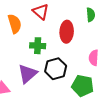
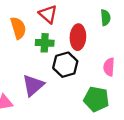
green cross: (38, 46) -> (45, 43), moved
black hexagon: (56, 69) -> (65, 65), moved

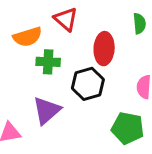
orange semicircle: (18, 28) -> (27, 37), turned 90
green cross: (45, 43) -> (48, 62), moved

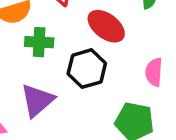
red ellipse: (104, 49) -> (106, 26), turned -56

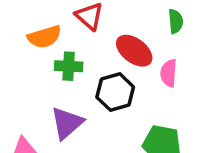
pink semicircle: (154, 72) -> (169, 73), moved

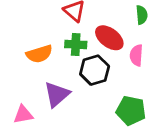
orange semicircle: (44, 37) -> (39, 54), moved
green cross: (69, 66) -> (76, 45), moved

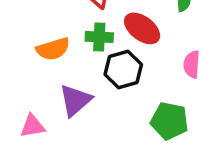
pink semicircle: (136, 55) -> (192, 64), moved

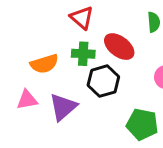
pink triangle: (33, 126) -> (27, 100), moved

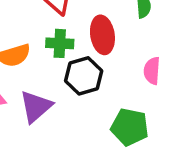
red ellipse: (119, 47) -> (102, 35), turned 44

